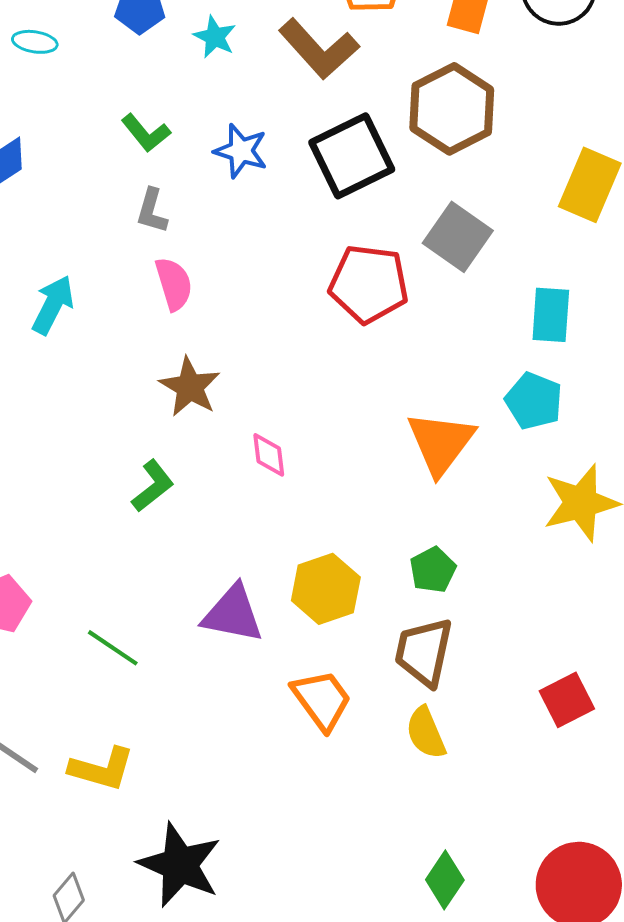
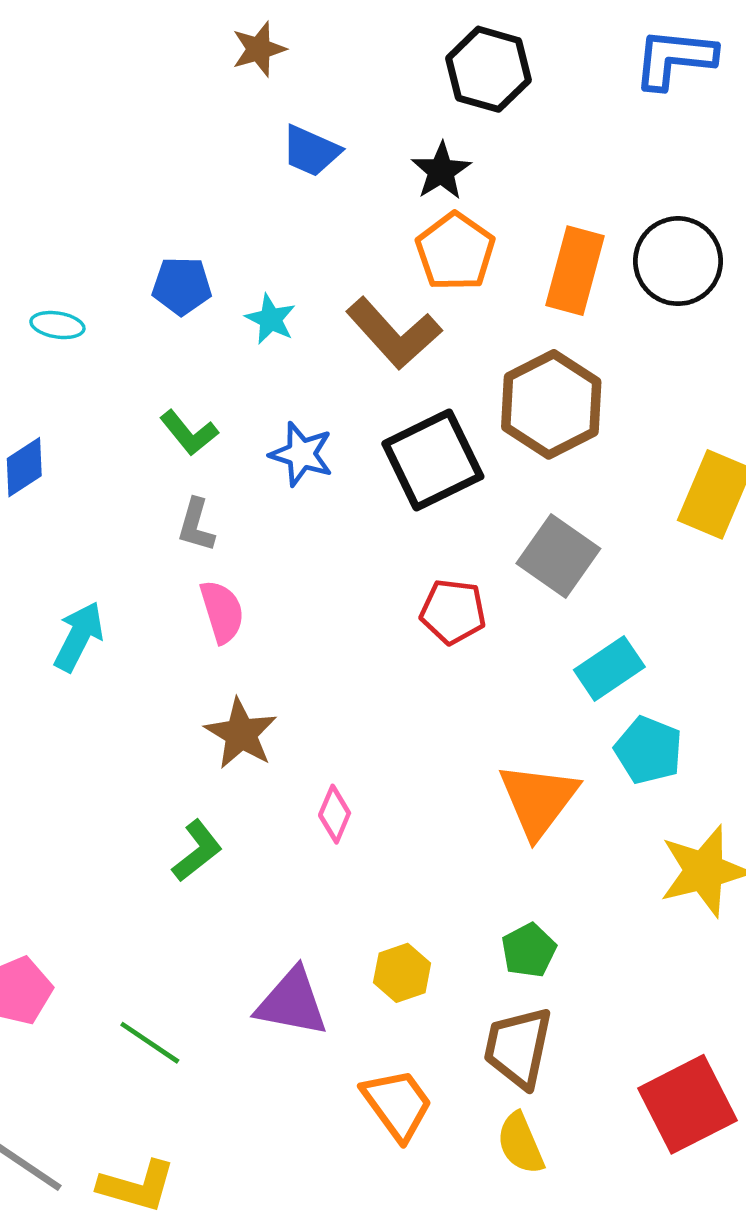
red pentagon: (369, 284) -> (453, 612), size x0.7
cyan rectangle: (551, 315) -> (609, 668), moved, turned 52
pink diamond: (269, 455) -> (335, 814), turned 30
yellow hexagon: (326, 589) -> (402, 973), size x0.7
red square: (567, 700) -> (687, 1104), size x1.5

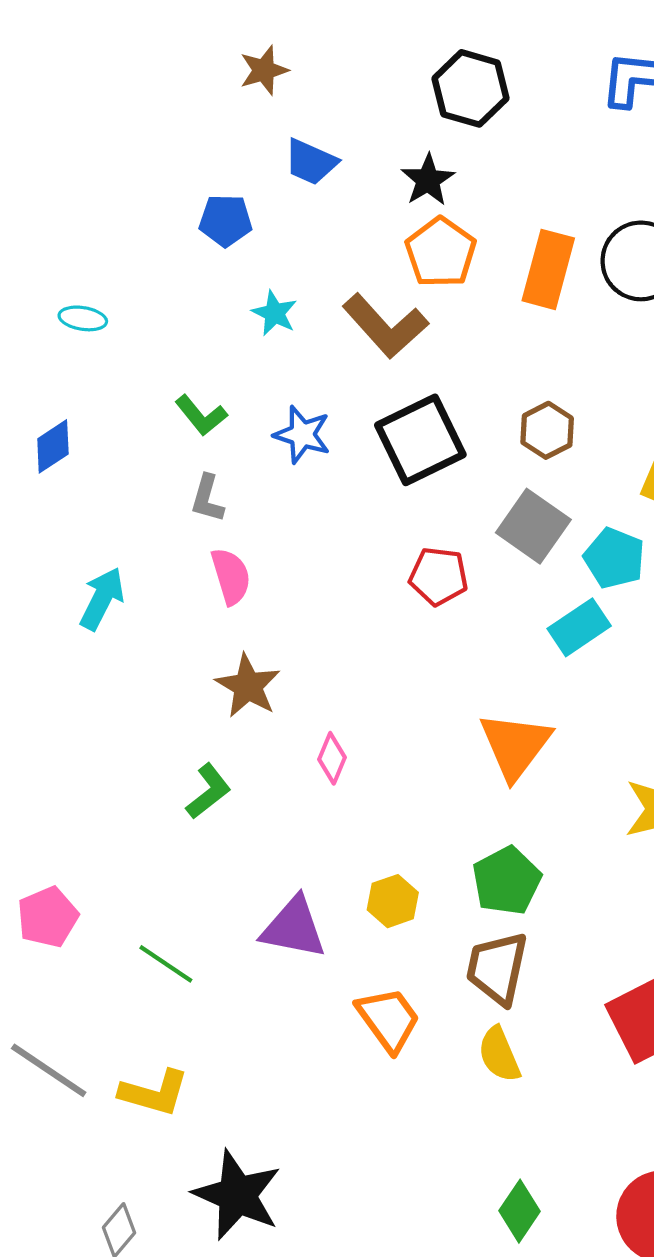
blue pentagon: (182, 286) -> (226, 220), moved
brown hexagon: (551, 404) -> (547, 430), moved, size x0.6
cyan pentagon: (648, 750) -> (614, 558), moved
green pentagon: (529, 950) -> (507, 881), size x1.4

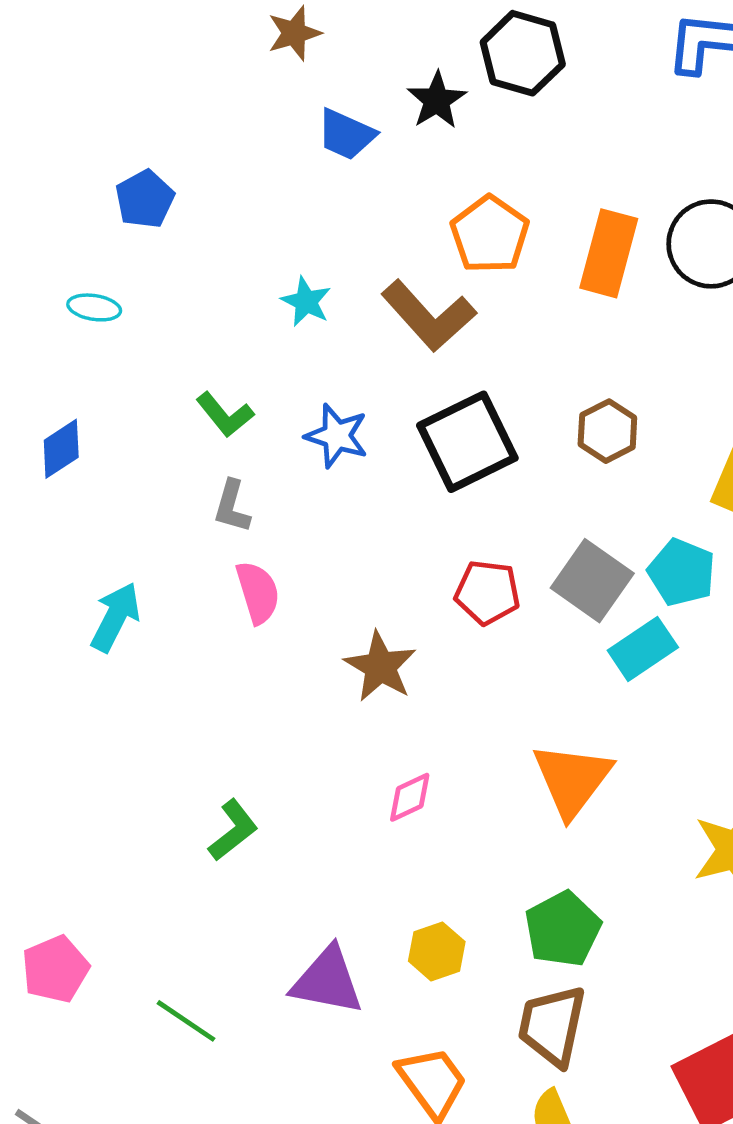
black star: (428, 180) -> (437, 100), moved
blue pentagon: (226, 220) -> (145, 199), moved, turned -30
gray square: (533, 526) -> (592, 581), moved
brown star: (248, 686) -> (380, 667), moved
pink diamond: (332, 758) -> (410, 797), moved, turned 42

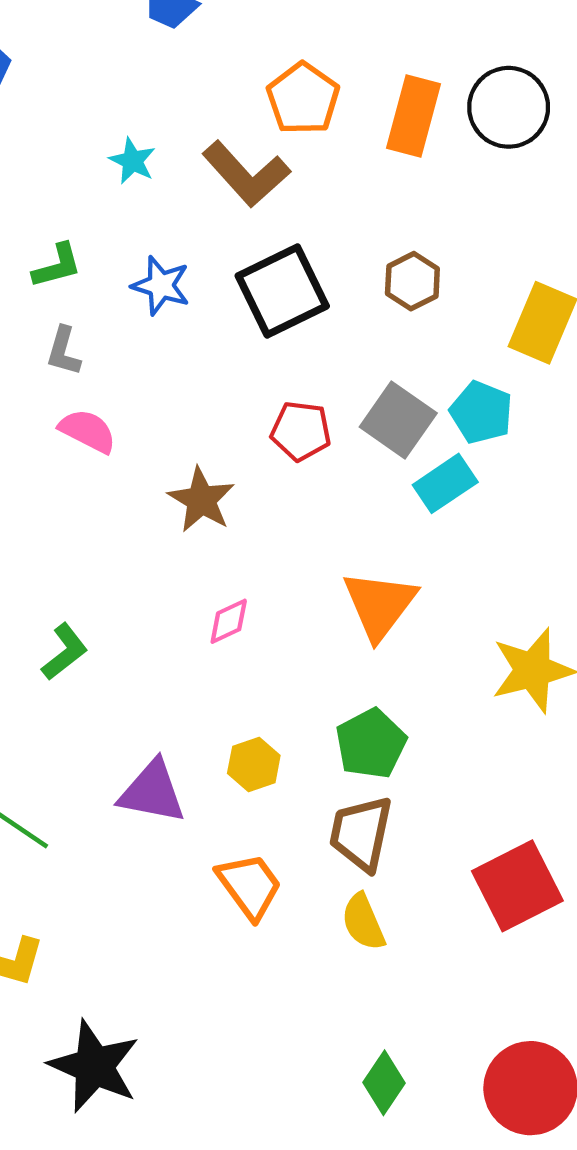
green L-shape: (225, 415) -> (57, 266), turned -66
pink semicircle: (258, 592) -> (88, 431), turned -46

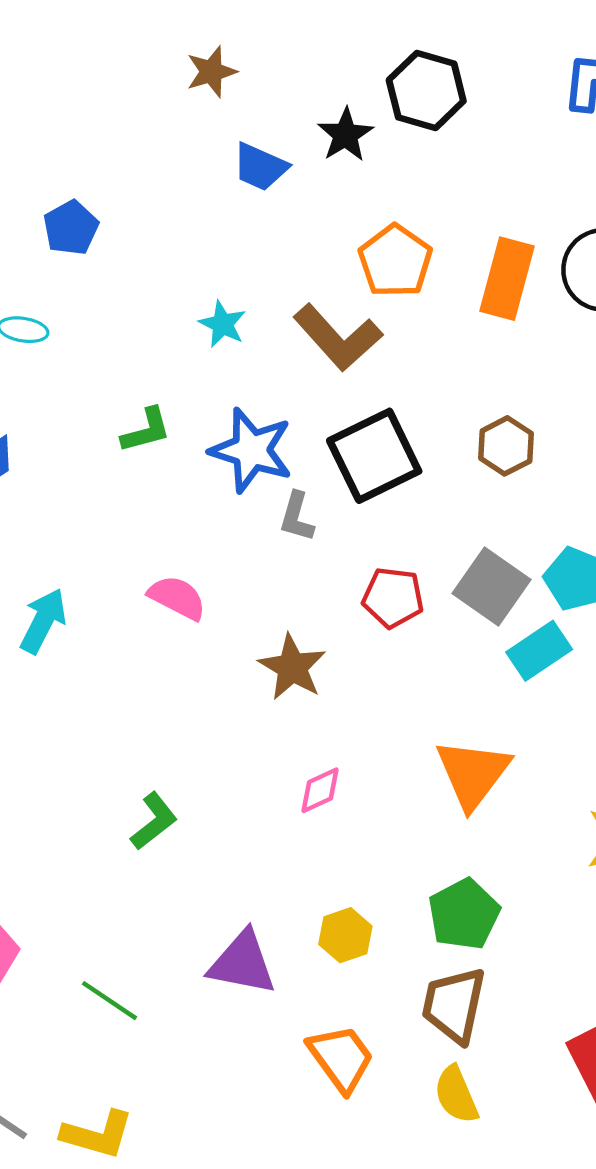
blue star: (161, 286) -> (251, 450), size x1.4
gray L-shape: (64, 351) -> (297, 517), moved

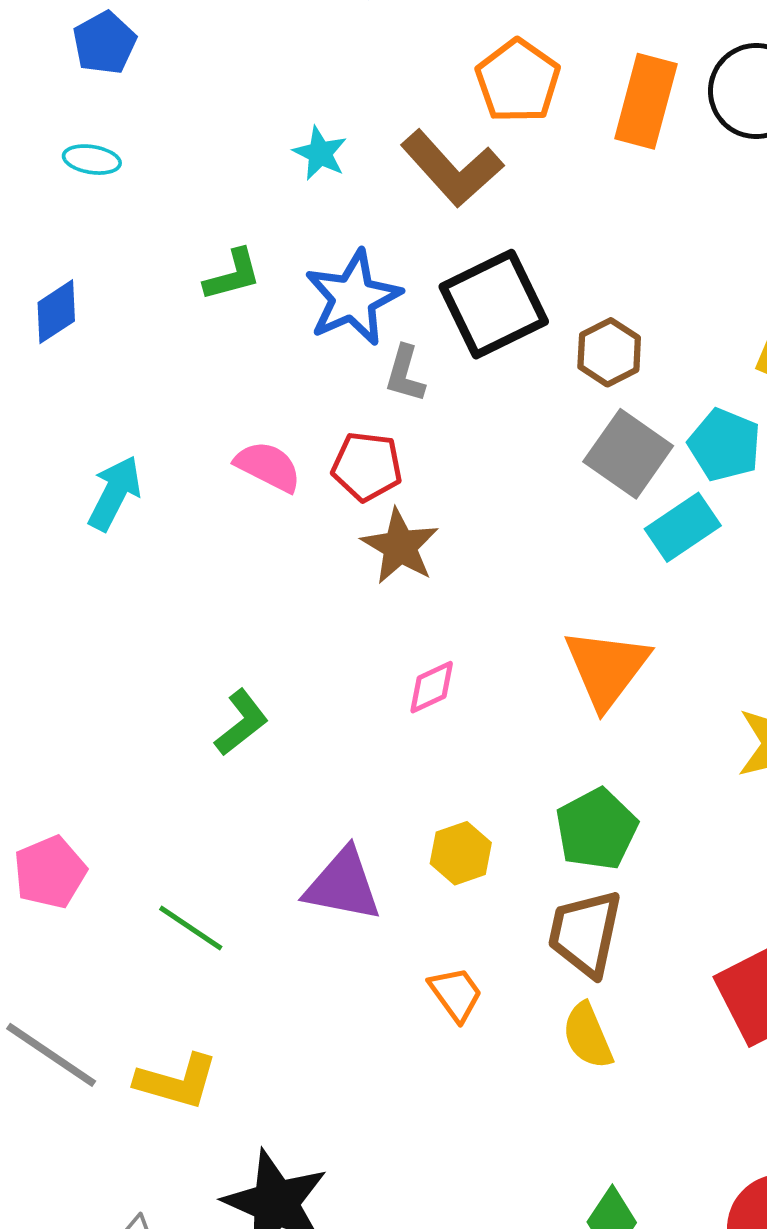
blue pentagon: (71, 228) -> (104, 43), moved
brown hexagon: (506, 446) -> (609, 352), moved
blue star: (251, 450) -> (353, 298), turned 30
red pentagon: (393, 598) -> (367, 466), moved
orange trapezoid: (341, 1058) -> (456, 994), size x0.7

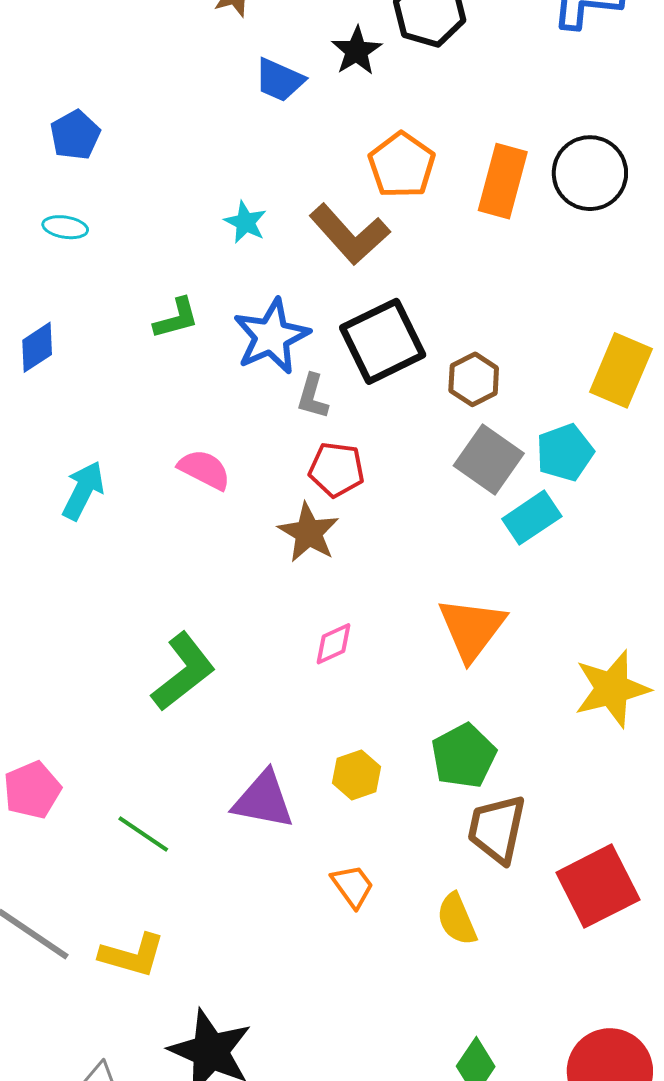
cyan pentagon: (725, 445) -> (565, 452), turned 30
red pentagon: (367, 466) -> (337, 470), moved
green L-shape: (241, 723) -> (183, 672), size x1.5
brown trapezoid: (585, 933) -> (497, 829), moved

